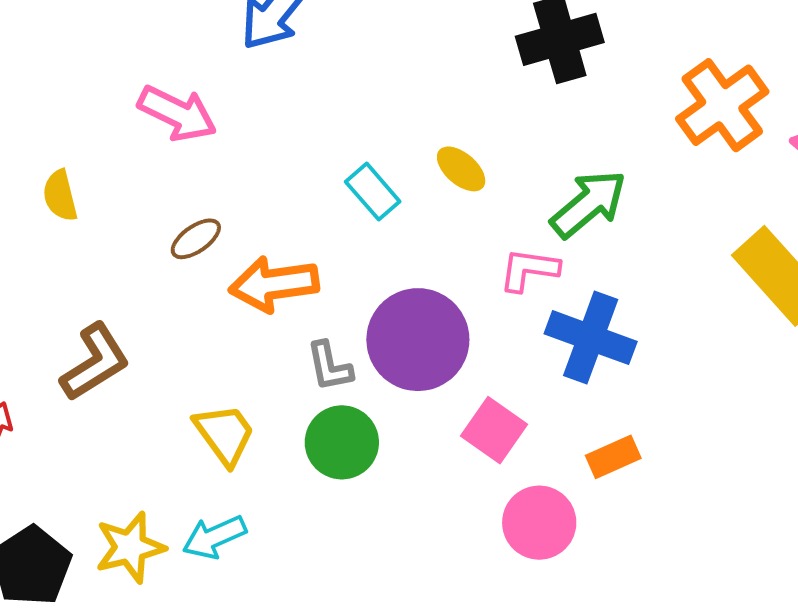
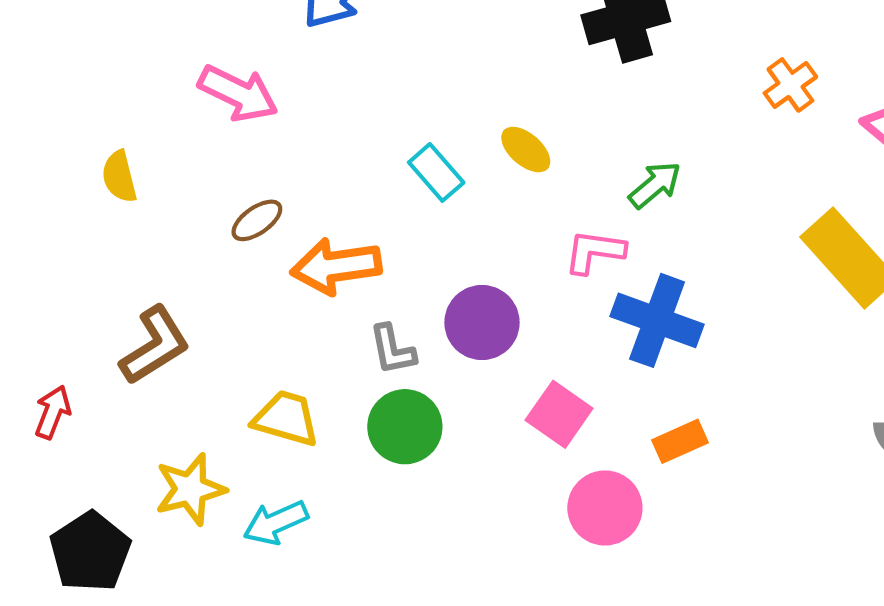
orange cross: (722, 105) -> (790, 85), size x0.6
green arrow: (589, 204) -> (655, 185), size x0.7
purple circle: (418, 340) -> (482, 323), size x0.7
yellow trapezoid: (225, 434) -> (286, 418), turned -38
yellow star: (130, 547) -> (190, 489), moved

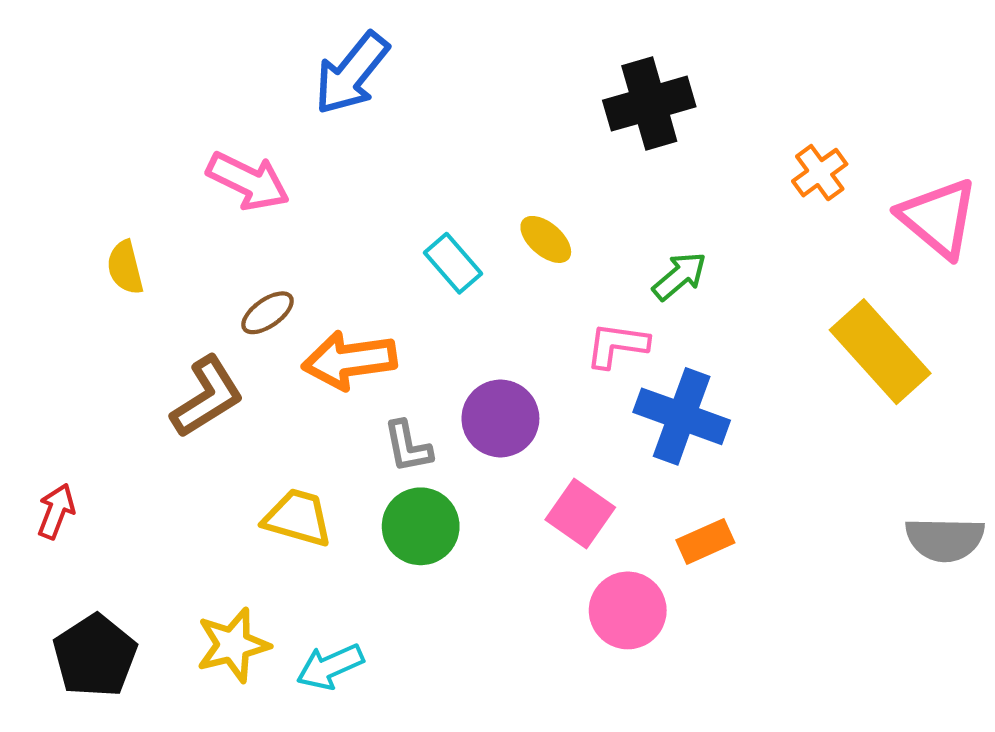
brown L-shape: (155, 345) -> (207, 397), moved
yellow star: (190, 489) -> (233, 645), moved
cyan arrow: (276, 523) -> (330, 667), moved

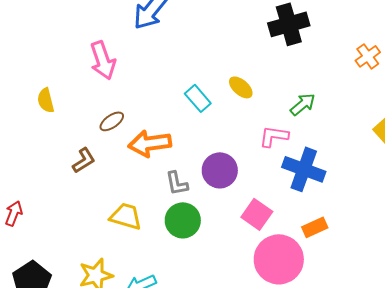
pink arrow: (248, 181) -> (103, 60), turned 45
brown L-shape: (207, 397) -> (84, 160), size x0.7
pink circle: (628, 610) -> (279, 259), size x1.4

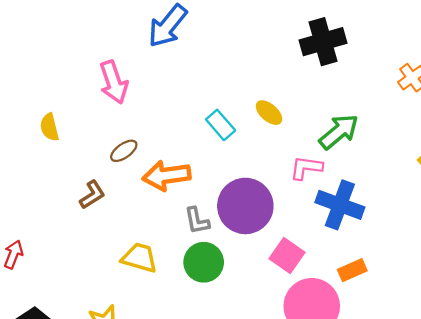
green arrow: (303, 104) -> (339, 132), size x1.4
purple circle: (220, 170) -> (245, 206), size x1.4

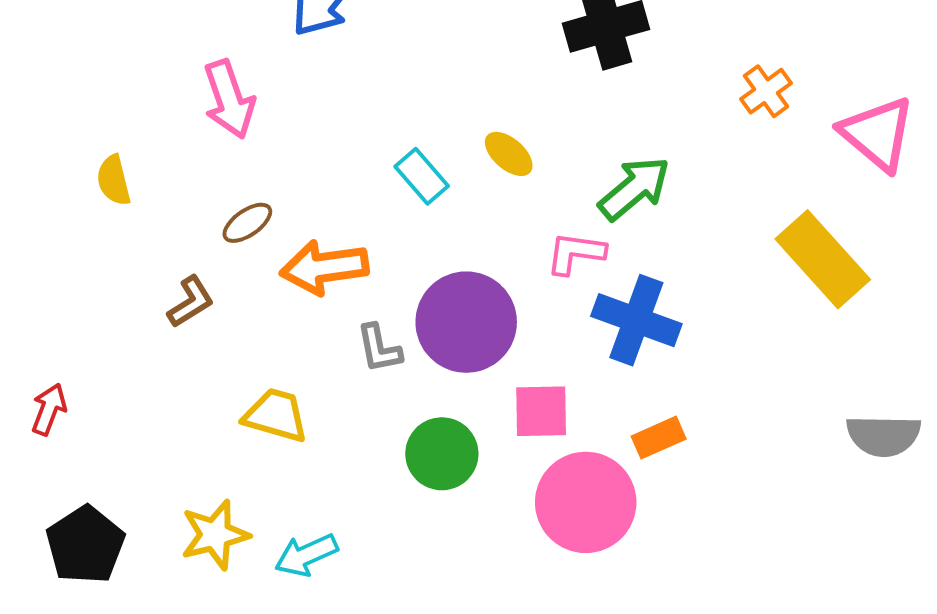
pink square: (287, 256) -> (541, 411), turned -36
green circle: (204, 262) -> (442, 454), moved

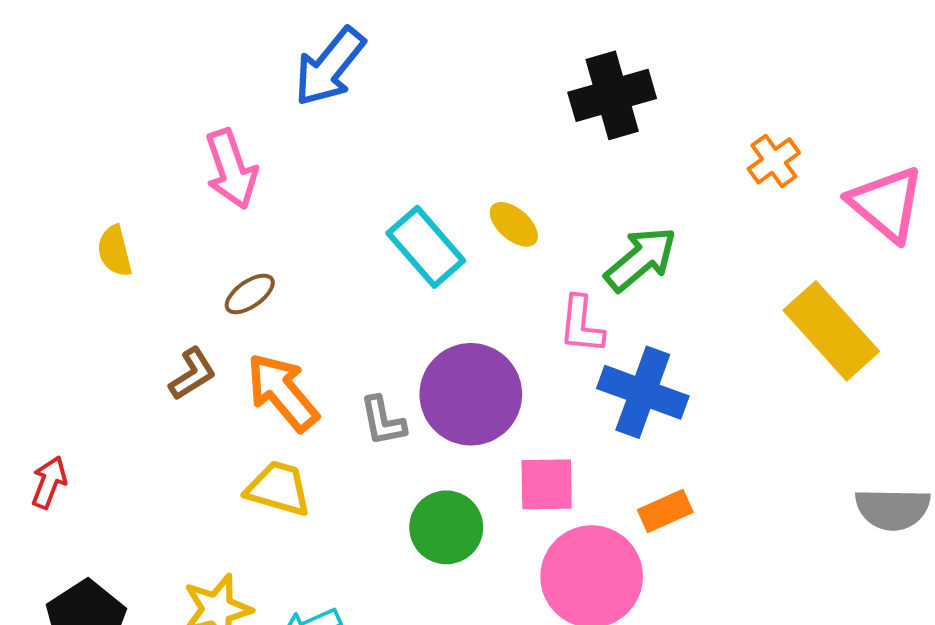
cyan rectangle: (422, 176) -> (426, 247), size x1.4
pink L-shape: (576, 253) -> (581, 325), turned -92
orange arrow: (324, 267) -> (282, 392), moved, turned 58

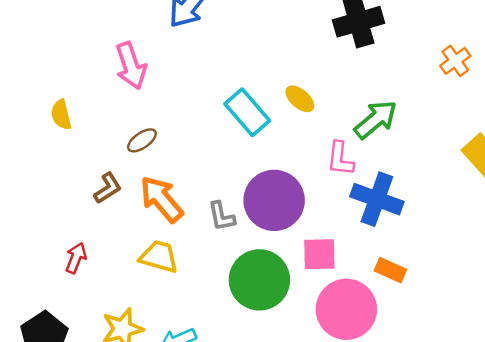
red arrow: (49, 482) -> (76, 258), moved
orange rectangle: (665, 511) -> (390, 270), turned 48
green circle: (446, 527) -> (259, 280), size x1.4

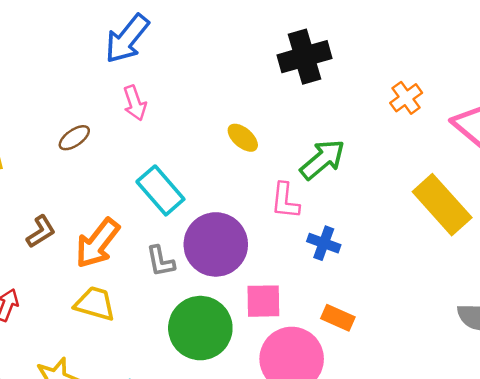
pink arrow: (131, 66) -> (135, 103), moved, size x0.7
cyan rectangle: (247, 112) -> (160, 190), moved
brown ellipse: (142, 140) -> (74, 138), moved
orange arrow: (162, 199) -> (97, 243), turned -102
blue cross: (377, 199) -> (324, 243), size x0.6

